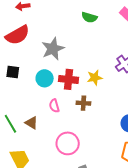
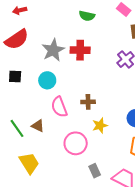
yellow star: (95, 78) -> (100, 125), moved
red cross: (69, 79) -> (80, 50), moved
pink semicircle: (54, 106) -> (59, 107), size x1.5

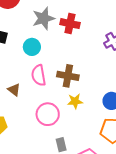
brown cross: (88, 102) -> (68, 76), size x1.5

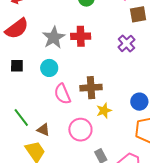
brown triangle: (14, 90) -> (43, 130), moved

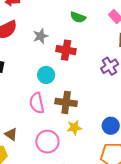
gray star: (54, 38) -> (41, 36), moved, size x0.7
cyan circle: (49, 68) -> (46, 75), moved

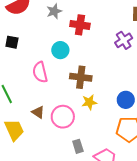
pink semicircle: (37, 103) -> (40, 72), moved
brown triangle: (11, 134) -> (38, 112), moved

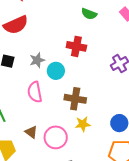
gray star: (54, 11) -> (37, 60), moved

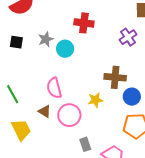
pink semicircle: (35, 92) -> (54, 88), moved
brown cross: (75, 99) -> (115, 77), moved

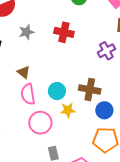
gray star: (46, 39) -> (26, 32), moved
cyan circle: (65, 49) -> (57, 91), moved
brown triangle: (45, 111) -> (24, 72), moved

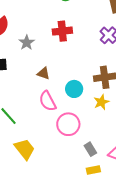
brown triangle: (24, 72) -> (43, 73), moved
yellow star: (68, 110) -> (101, 102), moved

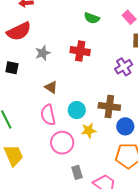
yellow star: (101, 102) -> (89, 130), moved

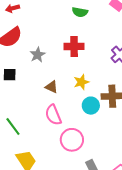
cyan circle: (77, 110) -> (91, 106), moved
yellow star: (89, 130) -> (81, 82), moved

